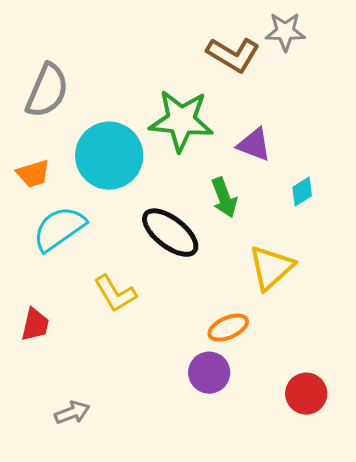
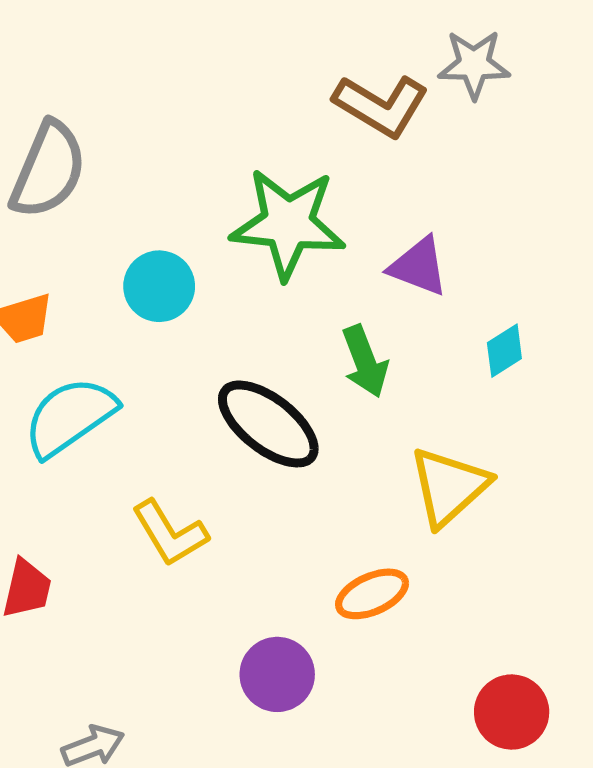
cyan circle: (109, 156) -> (159, 286), size x0.6
purple circle: (209, 373) -> (277, 674), moved

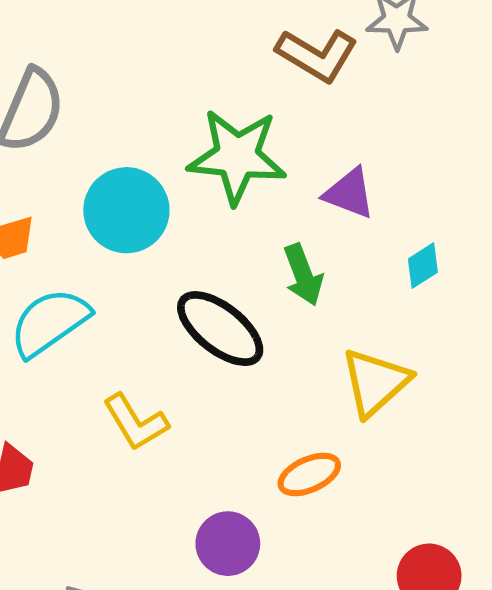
cyan circle: (159, 286) -> (126, 210), size x1.4

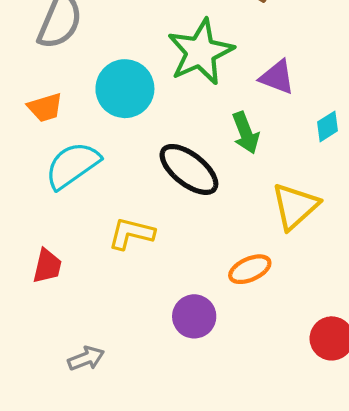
green star: (237, 156) -> (200, 52), turned -30
yellow L-shape: (136, 422) -> (131, 233), turned 135

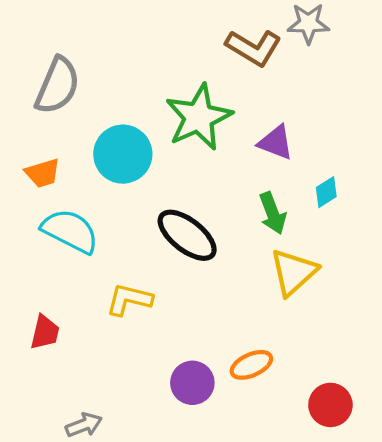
green arrow: (246, 133) -> (272, 213), moved
cyan semicircle: (72, 165) -> (70, 231), turned 62
orange ellipse: (250, 269) -> (251, 365), moved

